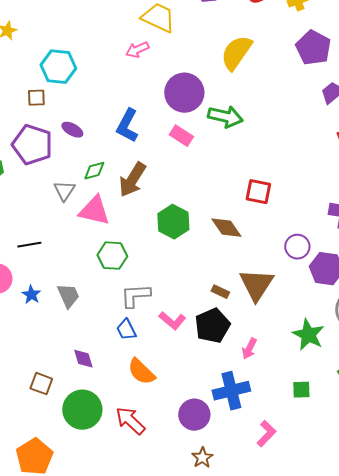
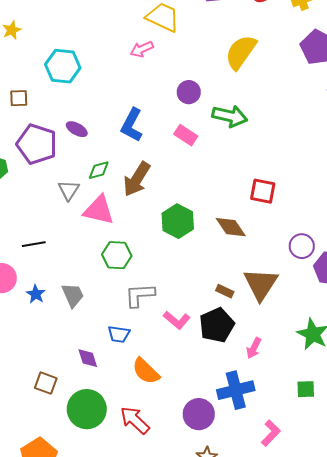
purple circle: (184, 93) -> (189, 92), size x0.6
brown square: (36, 98) -> (19, 98), moved
blue trapezoid: (126, 330) -> (119, 334), moved, turned -55

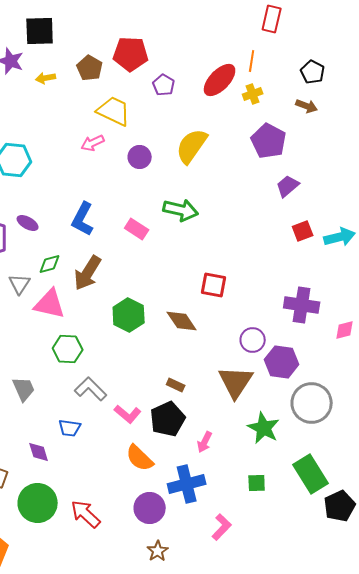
purple circle: (189, 92) -> (140, 157), moved
brown triangle: (261, 284) -> (236, 382), moved
gray L-shape: (140, 295) -> (91, 389), turned 48
orange semicircle: (146, 371) -> (140, 458), moved

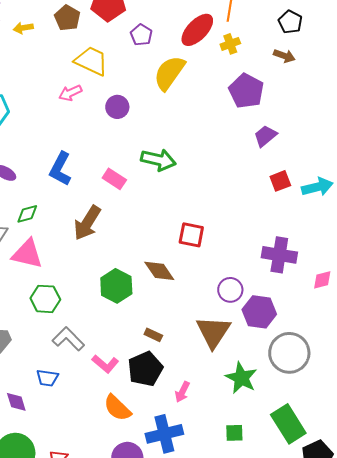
yellow semicircle: (192, 146) -> (169, 73), moved
brown arrow: (88, 273) -> (87, 223), moved
green hexagon: (129, 315) -> (116, 286), moved

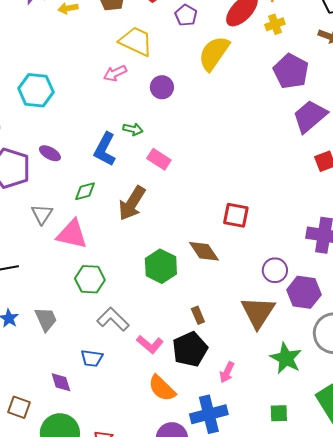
purple trapezoid: (265, 136) -> (310, 116), size x1.5
green arrow: (158, 160) -> (133, 129), moved, size x0.6
green diamond: (27, 214) -> (85, 191), moved
brown rectangle: (153, 335) -> (198, 315), turned 42

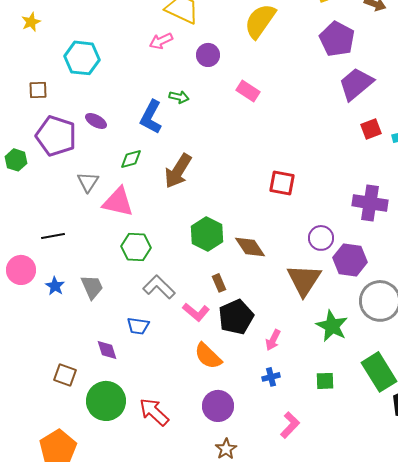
pink rectangle: (159, 159) -> (248, 91), moved
brown diamond: (204, 251) -> (250, 247), moved
brown rectangle: (198, 315) -> (219, 283), moved
blue cross: (209, 414) -> (271, 377), moved, size x0.5

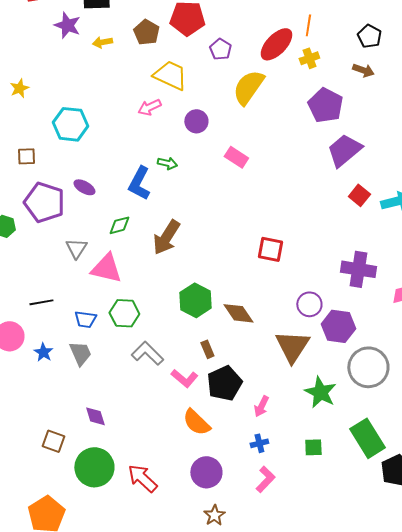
red square: (371, 129) -> (359, 195), turned -30
blue trapezoid: (138, 326) -> (85, 319), moved
pink L-shape: (290, 425) -> (265, 479), moved

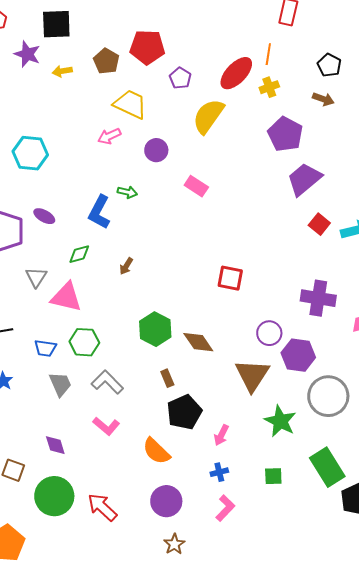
brown arrow: (166, 237) -> (126, 266), size x0.5
gray trapezoid: (80, 353) -> (60, 384), moved
pink L-shape: (184, 378) -> (106, 426), moved

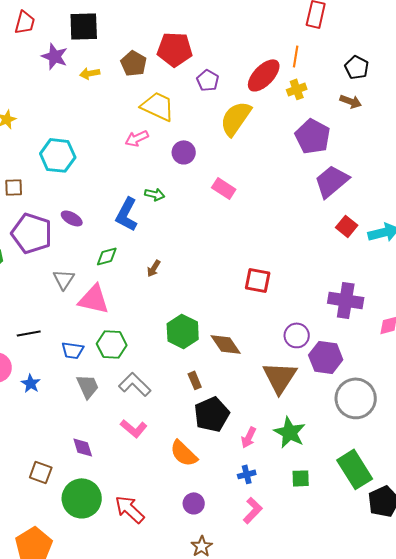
green star: (280, 421) -> (290, 432), moved
purple circle: (166, 501) -> (194, 503), size x0.7

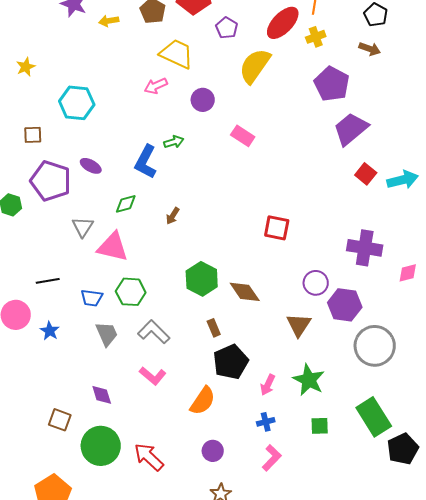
green arrow: (155, 194) -> (174, 142), turned -30
brown triangle: (280, 377) -> (299, 325), size x0.7
orange semicircle: (184, 453) -> (203, 401), turned -100

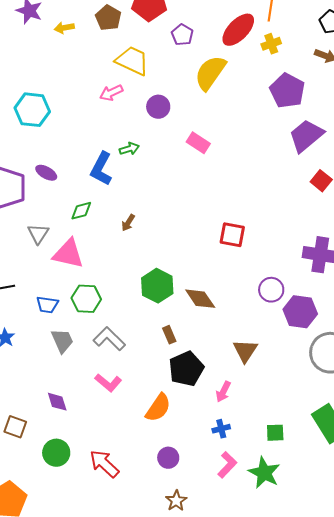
brown triangle: (299, 325) -> (245, 351), moved
green star: (309, 380) -> (264, 473), moved
green circle: (101, 446) -> (56, 453), size x0.7

